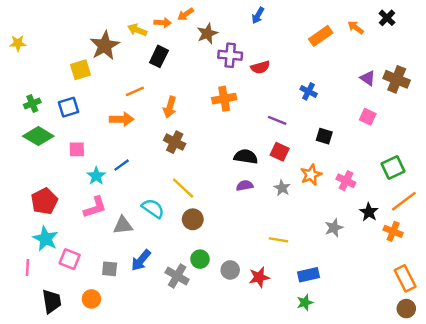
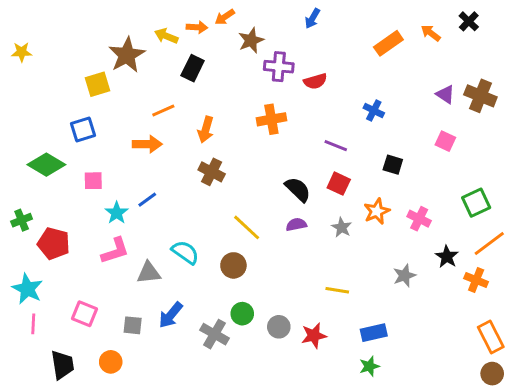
green cross: (32, 103) -> (22, 220), moved
black semicircle: (246, 157) -> (298, 189), turned 35
yellow line: (183, 188) -> (247, 227), moved
red pentagon: (44, 201) -> (54, 243), turned -30
cyan star: (46, 239) -> (27, 289), moved

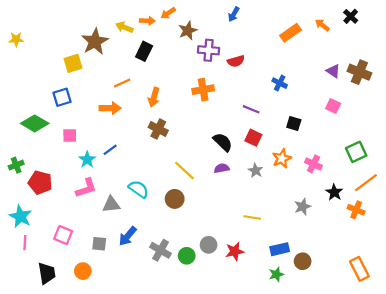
green circle: (242, 314) -> (187, 256), moved
orange rectangle: (491, 337) -> (359, 269), moved
brown circle: (492, 374) -> (303, 261), moved

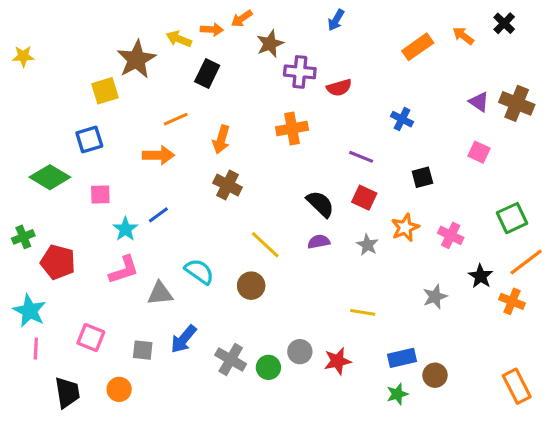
black square: (294, 123) -> (422, 177), turned -32

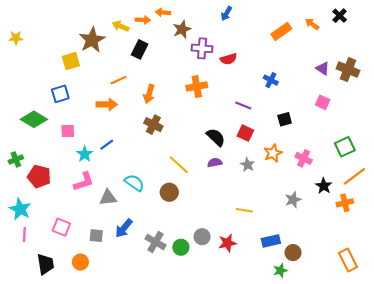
orange arrow: (242, 19) -> (163, 12), turned 40
orange cross: (512, 301) -> (345, 203), turned -35
green star: (397, 394) -> (280, 271), moved

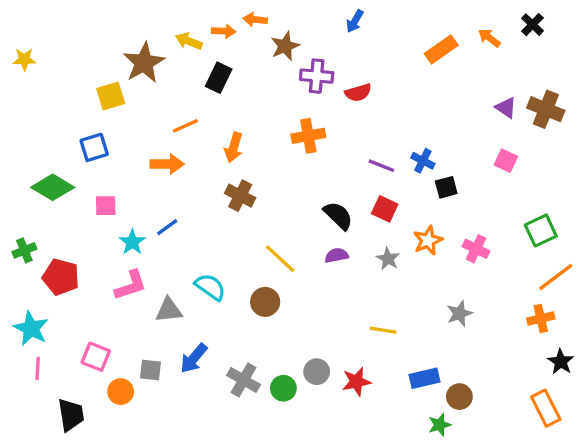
blue cross: (271, 80) -> (423, 161), moved
black star: (324, 186) -> (561, 362), moved
orange circle: (80, 262) -> (121, 392), moved

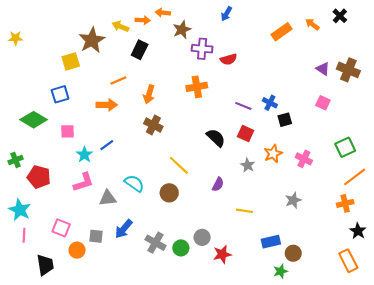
purple semicircle: (337, 255) -> (218, 184), moved, turned 128
red star: (356, 382) -> (222, 254), moved

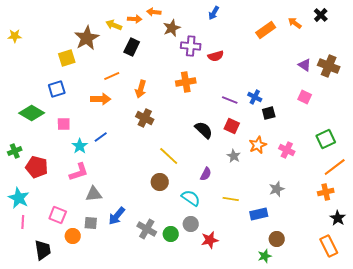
cyan semicircle: (134, 183) -> (191, 198), moved
gray triangle: (108, 198) -> (94, 194), moved
blue rectangle: (271, 242) -> (259, 214), moved

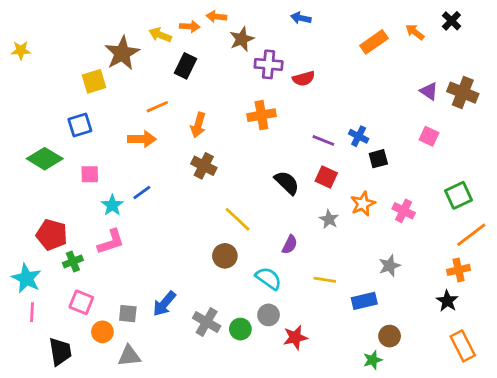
blue arrow: (214, 13) -> (301, 18), turned 72
green cross: (15, 151) -> (73, 261), moved
gray triangle: (94, 194) -> (129, 356), moved
black star: (338, 218) -> (447, 301), moved

